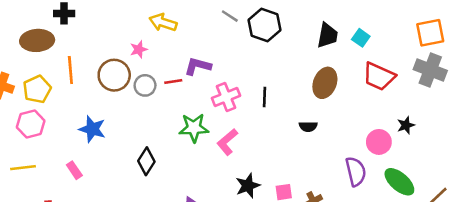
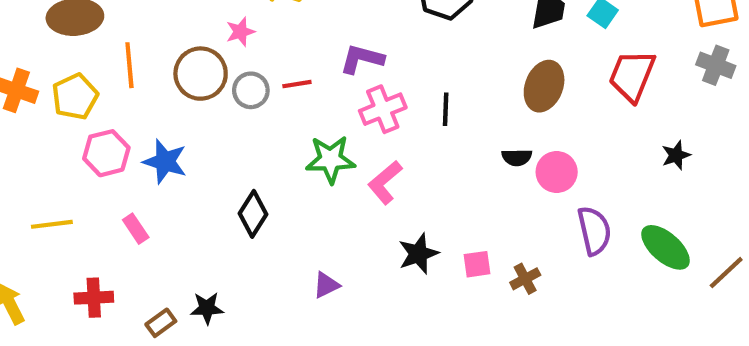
purple L-shape: (198, 66) -> (362, 59), moved
gray cross: (430, 70) -> (716, 65), size x0.7
red trapezoid: (379, 76) -> (632, 76), turned 88
pink hexagon: (31, 124) -> (106, 153), moved
pink circle: (379, 142) -> (557, 172), moved

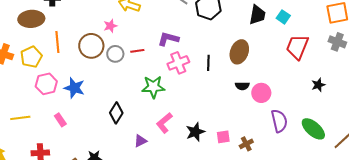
brown ellipse: (544, 86) -> (239, 52), moved
pink L-shape: (385, 182) -> (164, 123), moved
purple triangle: (326, 285) -> (140, 141), moved

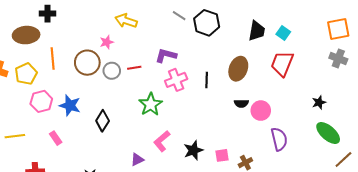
red trapezoid: (297, 47) -> (282, 64), moved
green star: (153, 87) -> (151, 104), turned -30
black diamond: (116, 113) -> (103, 121), moved
green ellipse: (313, 129) -> (328, 133), moved

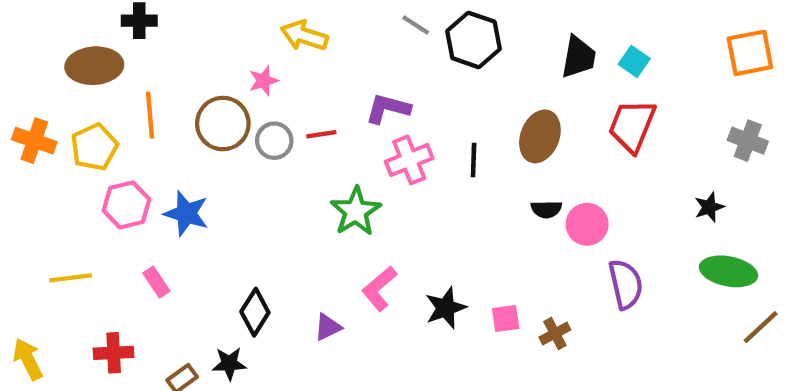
gray cross: (338, 58) -> (748, 141), moved
black diamond: (103, 121) -> (255, 312), moved
green ellipse: (328, 133) -> (728, 271), turned -30

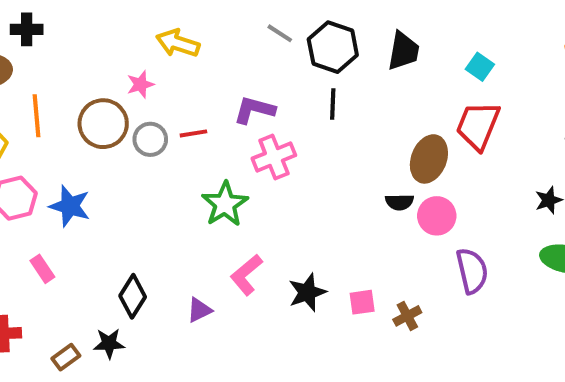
black trapezoid: (578, 57) -> (403, 51), moved
brown ellipse: (540, 136) -> (429, 159), moved
black line: (474, 160) -> (333, 104), moved

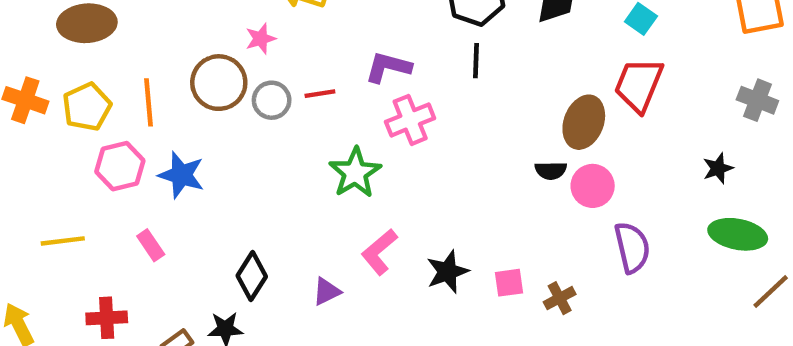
orange line: (36, 116) -> (148, 102), moved

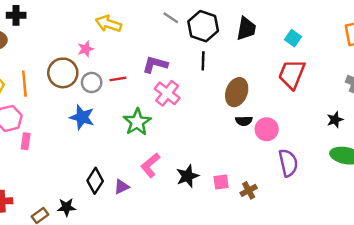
pink cross: (410, 120) -> (167, 93), turned -30
brown ellipse: (584, 122) -> (237, 92), moved
blue star: (181, 175) -> (82, 117), moved
pink rectangle: (151, 245) -> (26, 141), moved, turned 42
black diamond: (252, 276) -> (95, 181), moved

